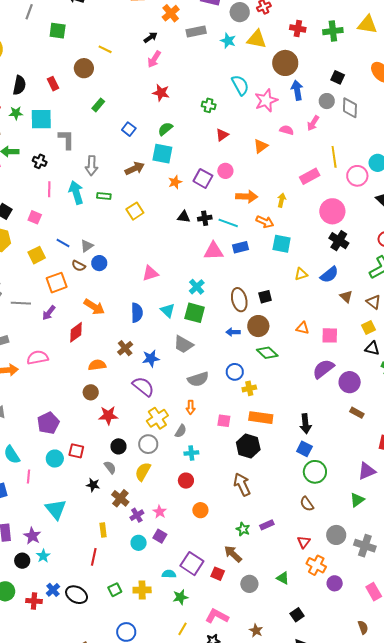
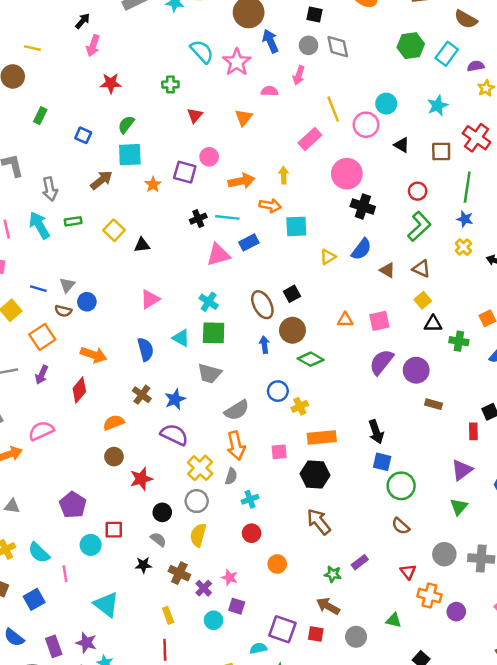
black triangle: (184, 217) -> (142, 245), moved
blue arrow: (233, 332) -> (264, 345), turned 96
orange arrow: (191, 407) -> (236, 446), size x1.6

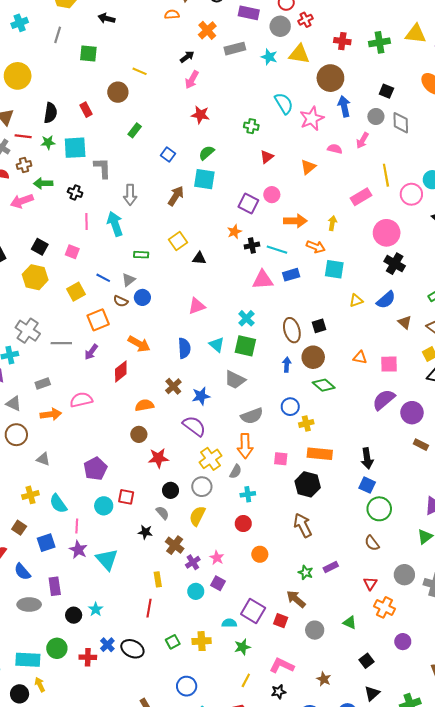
brown arrow: (101, 180) -> (176, 196), turned -30
orange star: (153, 184) -> (234, 232), moved
green rectangle: (73, 221) -> (141, 255), moved
purple circle: (456, 612) -> (403, 642), moved
purple star: (86, 643) -> (78, 550), moved

